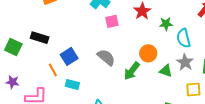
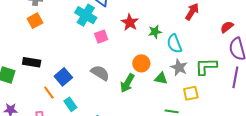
cyan rectangle: (72, 85) -> (70, 104), turned 48

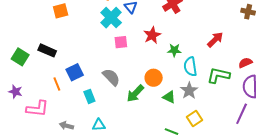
green L-shape: (206, 66) -> (218, 75), moved
yellow square: (191, 93) -> (194, 119), turned -35
cyan rectangle: (70, 104) -> (89, 96), moved

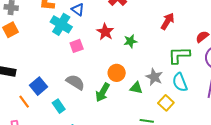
cyan semicircle: (190, 67) -> (180, 82), moved

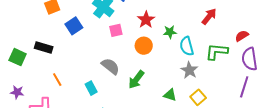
orange circle: (117, 73) -> (144, 46), moved
cyan semicircle: (180, 82) -> (187, 46), moved
blue square: (39, 86) -> (74, 26), moved
green triangle: (136, 88) -> (170, 95), moved

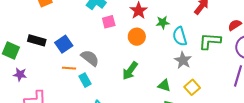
blue square: (74, 26) -> (64, 44), moved
gray semicircle: (110, 66) -> (90, 58), moved
orange line: (57, 80) -> (69, 68), moved, turned -56
purple star: (17, 92) -> (20, 74), moved

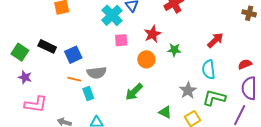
cyan semicircle: (180, 36) -> (209, 70), moved
green L-shape: (210, 41) -> (214, 98), moved
gray semicircle: (90, 58) -> (97, 73), turned 126

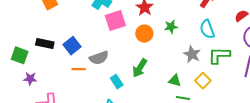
pink square: (121, 40) -> (115, 21), size x1.5
green star: (174, 50) -> (171, 27), moved
cyan rectangle: (88, 94) -> (117, 82), moved

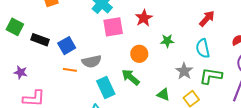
orange circle: (144, 34) -> (139, 54), moved
green square: (20, 55) -> (15, 27), moved
green arrow: (140, 68) -> (131, 77), turned 90
cyan rectangle: (117, 82) -> (106, 88), size x1.5

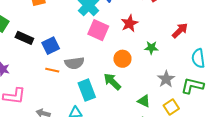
red arrow: (207, 19) -> (180, 30), moved
pink square: (113, 27) -> (98, 30), turned 30
cyan semicircle: (203, 48) -> (198, 58), moved

